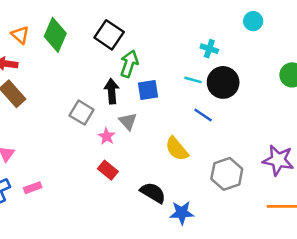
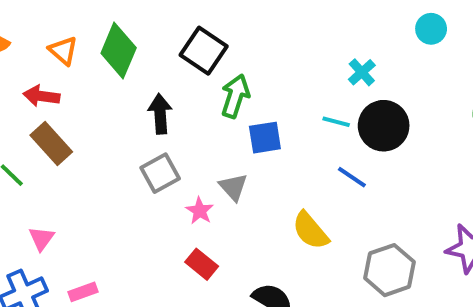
cyan cross: (209, 49) -> (362, 72), turned 30
black arrow: (112, 91) -> (160, 114), moved
gray square: (82, 113) -> (160, 173), turned 30

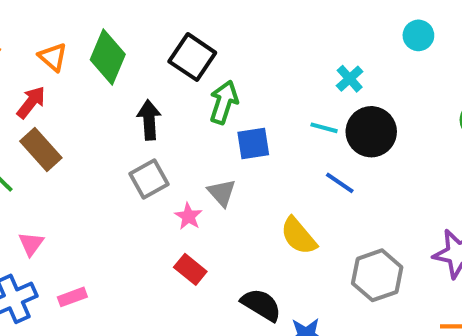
red arrow: (41, 96) -> (31, 102), turned 120

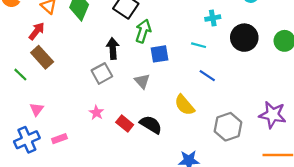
cyan cross: (350, 79) -> (213, 18), turned 32
black arrow: (149, 120) -> (113, 48), moved
black circle: (371, 132) -> (244, 38), moved
pink star: (188, 216) -> (96, 113), moved
black semicircle: (261, 305) -> (151, 125), moved

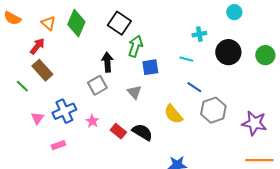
gray hexagon: (228, 127) -> (213, 110), moved
blue cross: (27, 140) -> (64, 111), moved

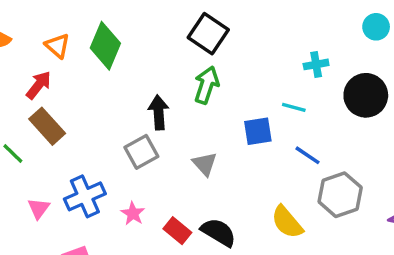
black square: (119, 23) -> (208, 34), moved
blue square: (150, 67) -> (258, 131), moved
yellow semicircle: (173, 114) -> (287, 222), moved

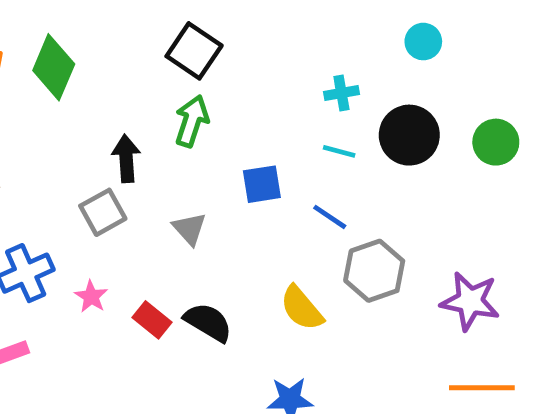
cyan line: (294, 107) -> (339, 151), moved

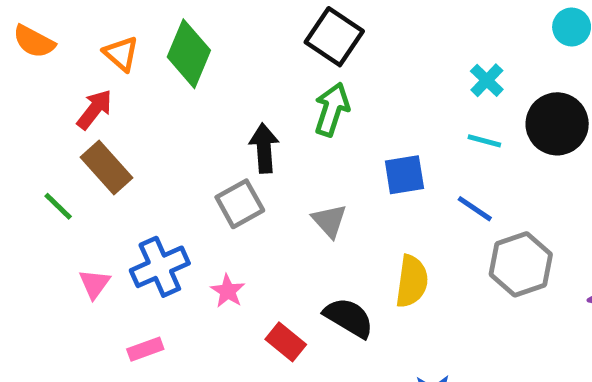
cyan cross: (341, 93) -> (487, 80), turned -36
yellow semicircle: (302, 308) -> (412, 281), moved, turned -132
red rectangle: (152, 320) -> (286, 342), moved

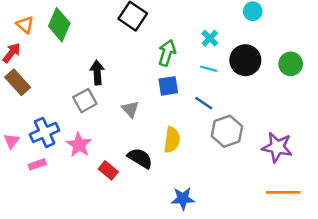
green arrow: (332, 109) -> (167, 53), moved
pink star: (228, 291) -> (79, 145), size x1.5
pink rectangle: (145, 349) -> (37, 164), moved

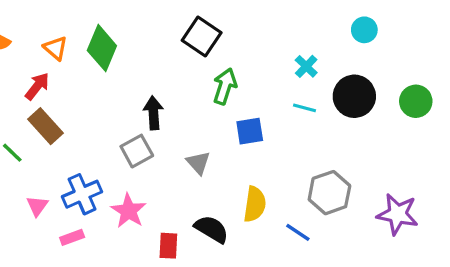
green arrow: (167, 53) -> (225, 86), moved
blue line: (204, 103) -> (298, 232), moved
red rectangle: (108, 170) -> (168, 246), turned 54

